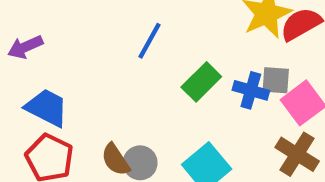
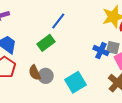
green rectangle: (201, 82) -> (46, 43), moved

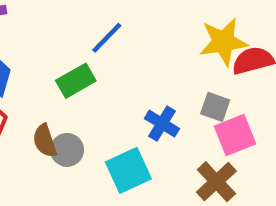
blue cross: (101, 51) -> (162, 124), moved

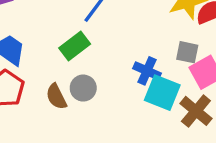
gray circle: (67, 150) -> (83, 88), moved
cyan square: (128, 170) -> (162, 93), moved, turned -36

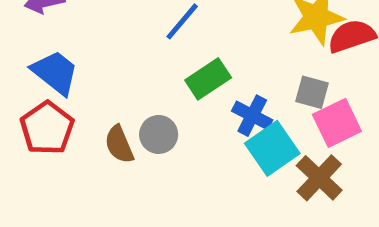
green rectangle: (75, 46) -> (208, 79), moved
cyan square: (162, 93) -> (272, 148), turned 30

